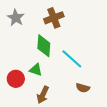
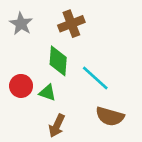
red circle: (16, 79) -> (21, 86), moved
brown semicircle: (83, 88) -> (110, 116), size x1.5

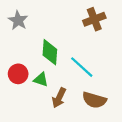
brown cross: (71, 24) -> (94, 19), moved
brown arrow: (57, 126) -> (59, 98), moved

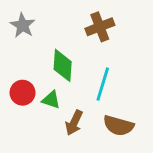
brown cross: (94, 19) -> (100, 27), moved
cyan line: (82, 67) -> (103, 84), turned 65

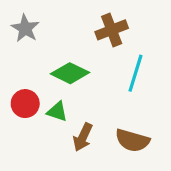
green diamond: (63, 65) -> (70, 73), turned -68
cyan line: (103, 84) -> (136, 73), moved

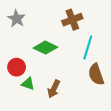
green triangle: (57, 112) -> (28, 84), moved
brown semicircle: (132, 140) -> (96, 74), moved, turned 55

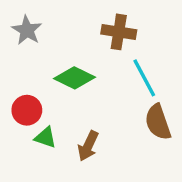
brown cross: (72, 20) -> (119, 32), turned 30
cyan line: (88, 48) -> (144, 78), turned -45

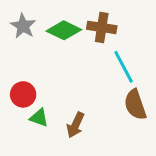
green diamond: (74, 78) -> (64, 30), moved

